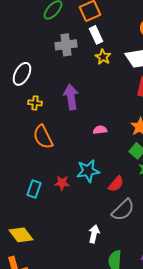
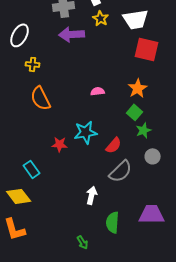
purple arrow: (71, 97) -> (72, 34), moved, turned -85
cyan rectangle: (34, 189) -> (32, 169), moved, turned -54

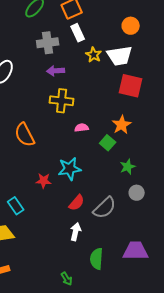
yellow star: (101, 18) -> (94, 55), moved
purple arrow: (72, 34) -> (56, 71), size x0.7
yellow cross: (33, 64) -> (62, 101), moved, size x1.6
green square: (135, 112) -> (108, 143), moved
red semicircle: (114, 145) -> (77, 203), moved

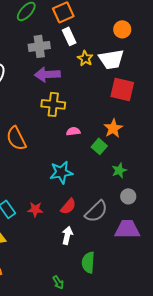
purple arrow: (56, 71) -> (47, 74), size x1.4
red star: (44, 181) -> (35, 209), moved
purple trapezoid: (136, 251) -> (127, 229), moved

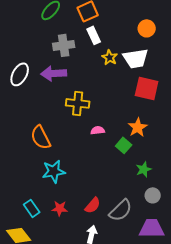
purple arrow: (47, 74) -> (54, 73), moved
cyan star: (61, 172) -> (54, 171), moved

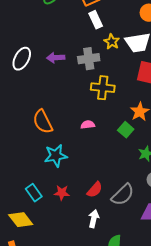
gray cross: (64, 45) -> (89, 59), moved
purple arrow: (54, 73) -> (56, 58), size x0.7
yellow cross: (78, 103) -> (103, 88), moved
pink semicircle: (98, 130) -> (88, 125), moved

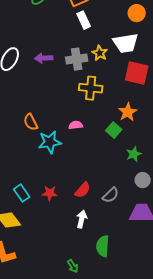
yellow star: (112, 42) -> (100, 53), moved
orange semicircle: (43, 122) -> (31, 122), size x0.7
cyan star: (56, 156) -> (50, 142), moved
gray semicircle: (123, 195) -> (111, 195), size x0.7

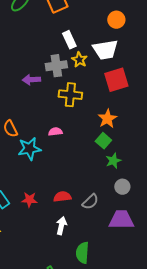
white rectangle: (84, 20) -> (69, 40), moved
purple arrow: (44, 58) -> (31, 80), moved
red square: (137, 73) -> (116, 80), turned -30
green square: (114, 130) -> (103, 141), moved
red semicircle: (83, 190) -> (62, 197), turned -138

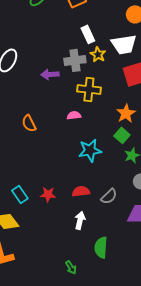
pink semicircle: (55, 132) -> (74, 115), moved
cyan star: (29, 149) -> (90, 150), moved

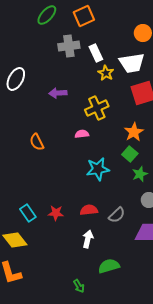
gray cross: (75, 60) -> (69, 46), moved
yellow cross: (89, 89) -> (97, 108), turned -30
green semicircle: (101, 247) -> (109, 266), turned 70

